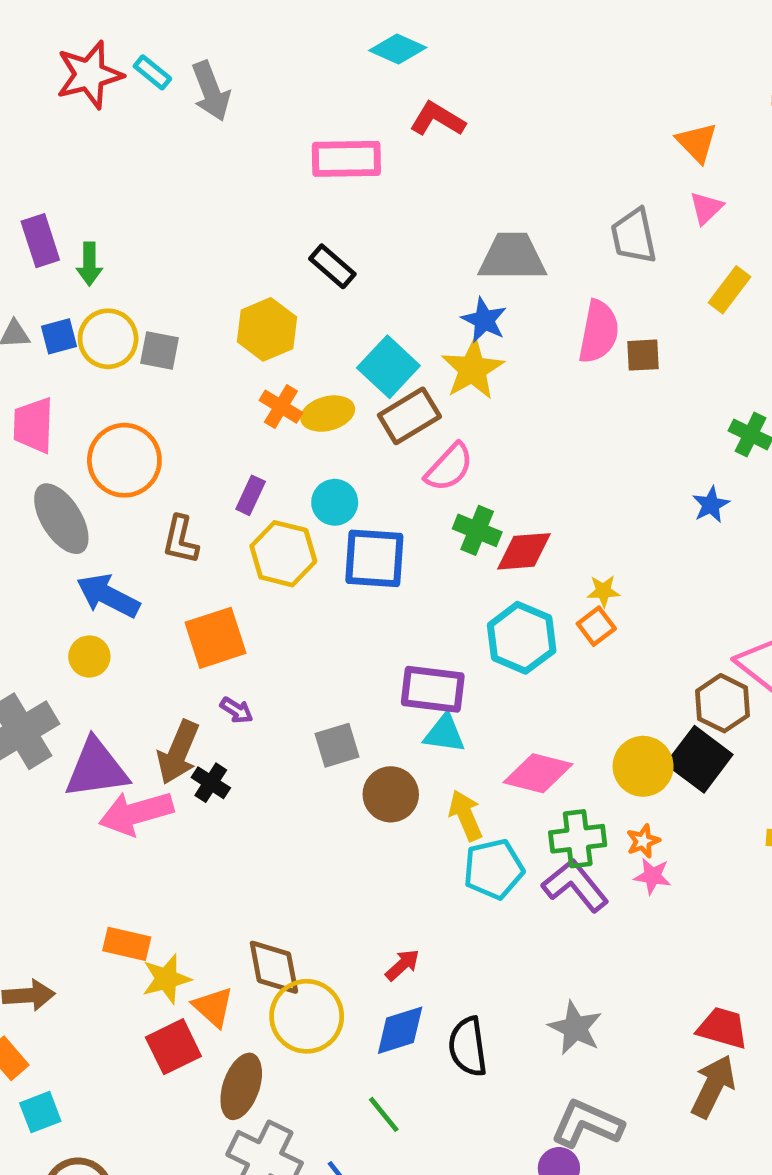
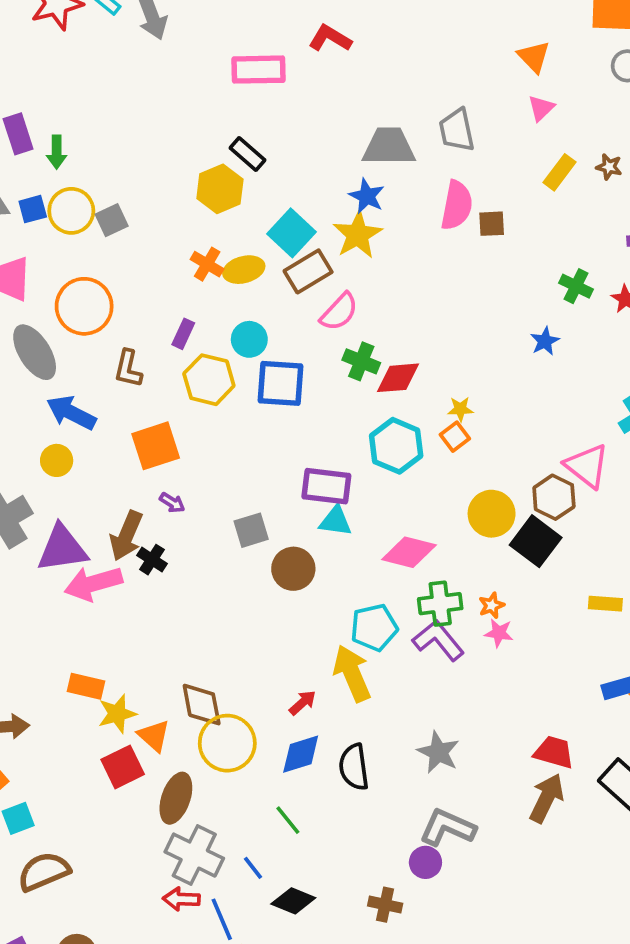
gray trapezoid: (634, 236) -> (457, 130), moved
yellow hexagon: (267, 329) -> (220, 189), moved
gray square: (159, 350) -> (112, 220), turned -36
yellow circle: (643, 766) -> (492, 514), moved
yellow arrow: (466, 815) -> (352, 673), moved, size x1.4

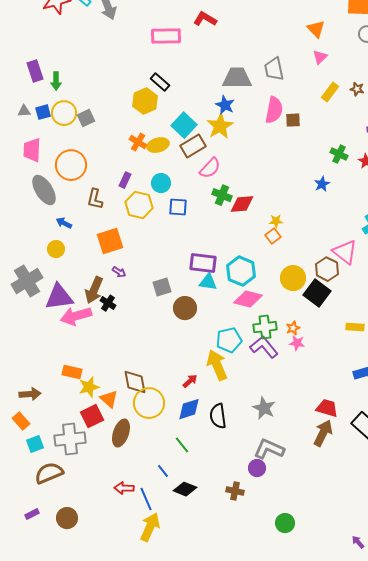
blue square: (280, 383) -> (178, 207), size x0.7
blue arrow: (71, 413) -> (64, 223), size x0.6
cyan hexagon: (396, 446) -> (241, 271), moved
gray cross: (194, 855) -> (70, 439), moved, turned -32

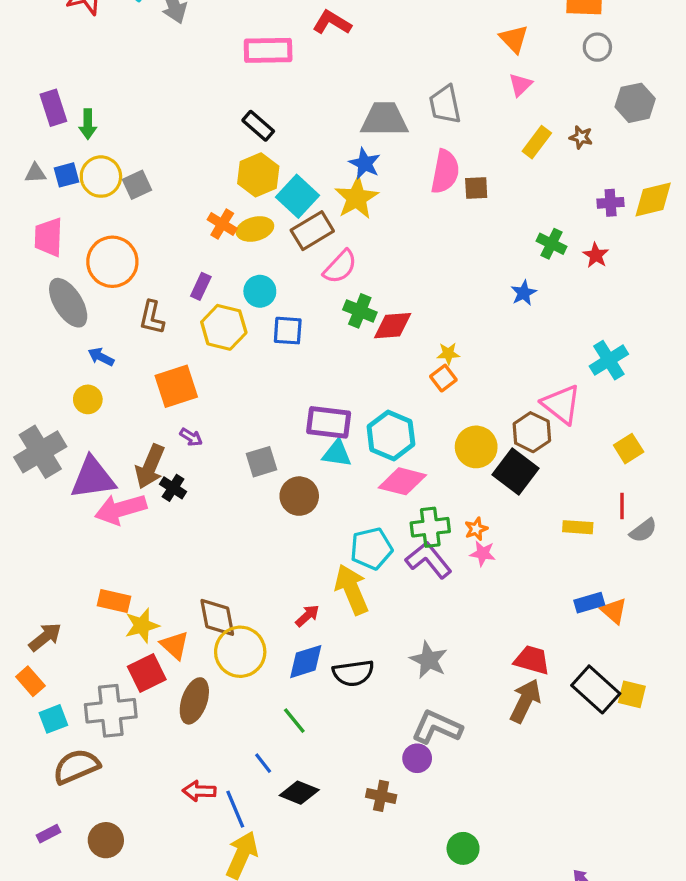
yellow hexagon: (145, 101) -> (258, 175), moved
brown arrow: (30, 394) -> (45, 637), turned -35
black semicircle: (218, 416) -> (353, 673), turned -90

